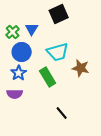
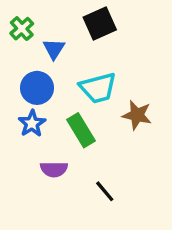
green cross: (13, 32) -> (22, 29), moved
purple semicircle: (15, 94) -> (54, 169), moved

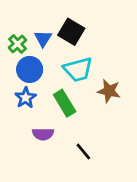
black square: (100, 23) -> (71, 32), moved, turned -35
green cross: (22, 29) -> (17, 44), moved

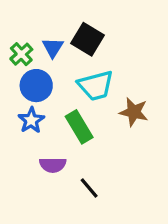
black line: (83, 152) -> (89, 188), moved

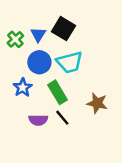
blue circle: (36, 86) -> (39, 62), moved
brown star: (134, 112) -> (97, 103), moved
black line: (89, 188) -> (62, 118), moved

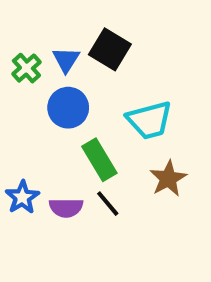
cyan trapezoid: (70, 62) -> (149, 120), moved
blue star: (23, 88) -> (22, 197), moved
brown star: (97, 103) -> (168, 179), turned 30

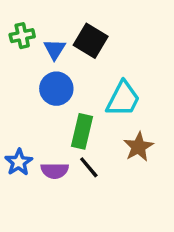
green cross: (26, 68) -> (22, 36), moved, turned 30
cyan trapezoid: (149, 120) -> (123, 99), turned -48
green rectangle: (99, 160) -> (82, 131), turned 44

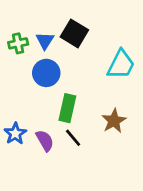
green cross: (22, 36) -> (18, 43), moved
cyan trapezoid: (123, 99) -> (121, 64), moved
purple semicircle: (55, 171) -> (45, 141), turned -120

